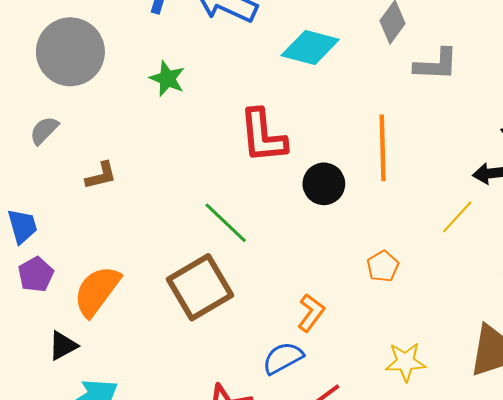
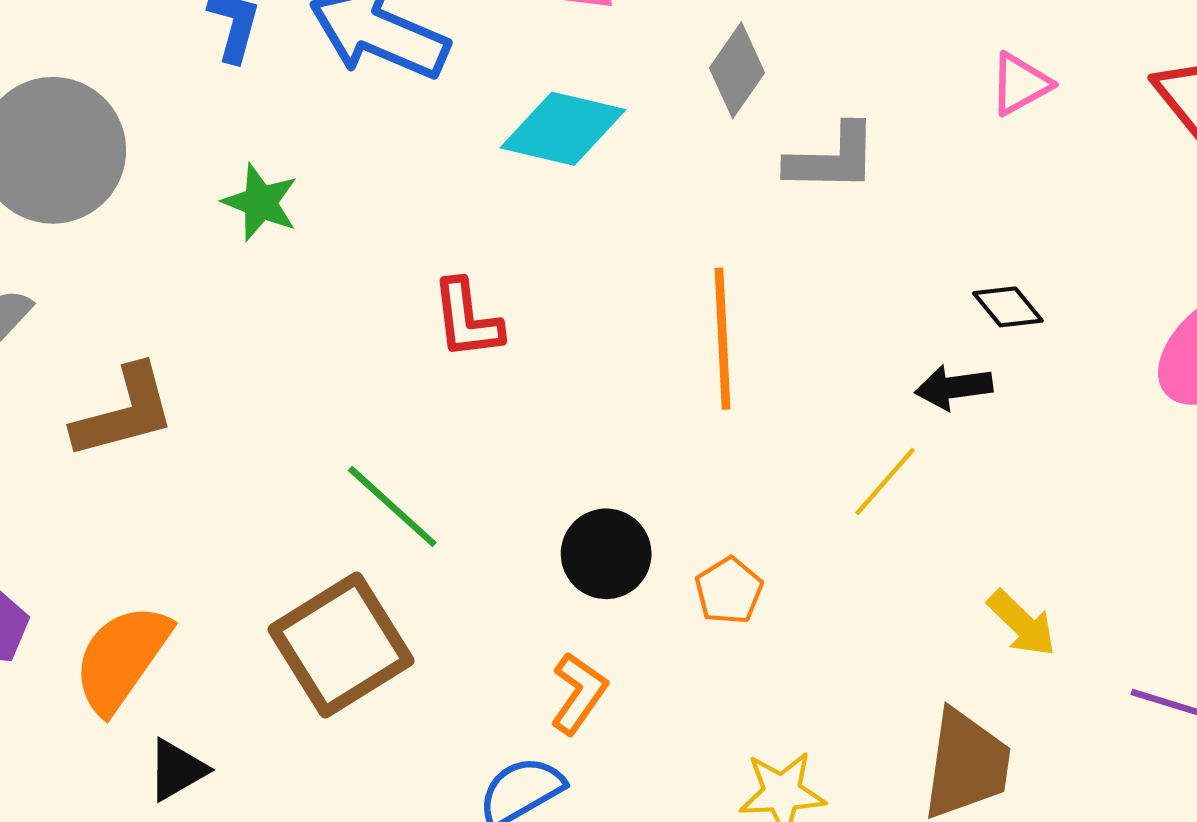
red L-shape: (263, 136) -> (467, 319), size x0.7
brown L-shape: (101, 176) -> (124, 412), size x1.6
black circle: (324, 184) -> (606, 554), moved
black triangle: (63, 346) -> (177, 770), moved

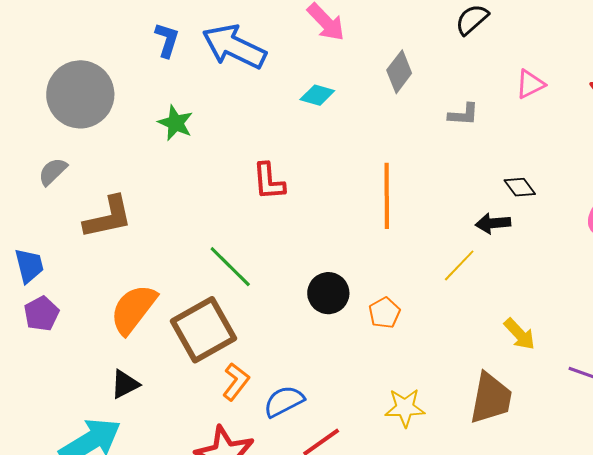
cyan diamond: (563, 129) -> (317, 95), size x0.6
gray L-shape: (832, 158) -> (463, 114), moved, size x0.7
orange semicircle: (122, 658) -> (133, 309), moved
orange L-shape: (579, 693) -> (236, 382), moved

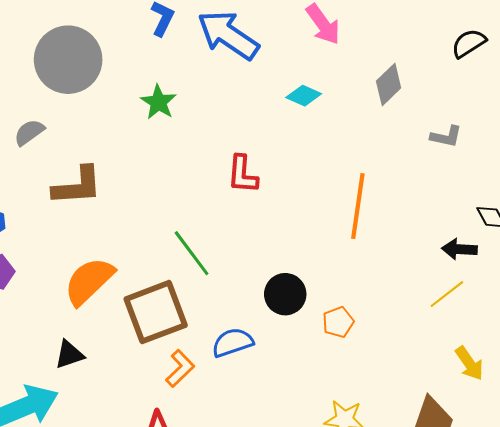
yellow line: (459, 265) -> (447, 294), moved
blue semicircle: (284, 401) -> (233, 342), moved

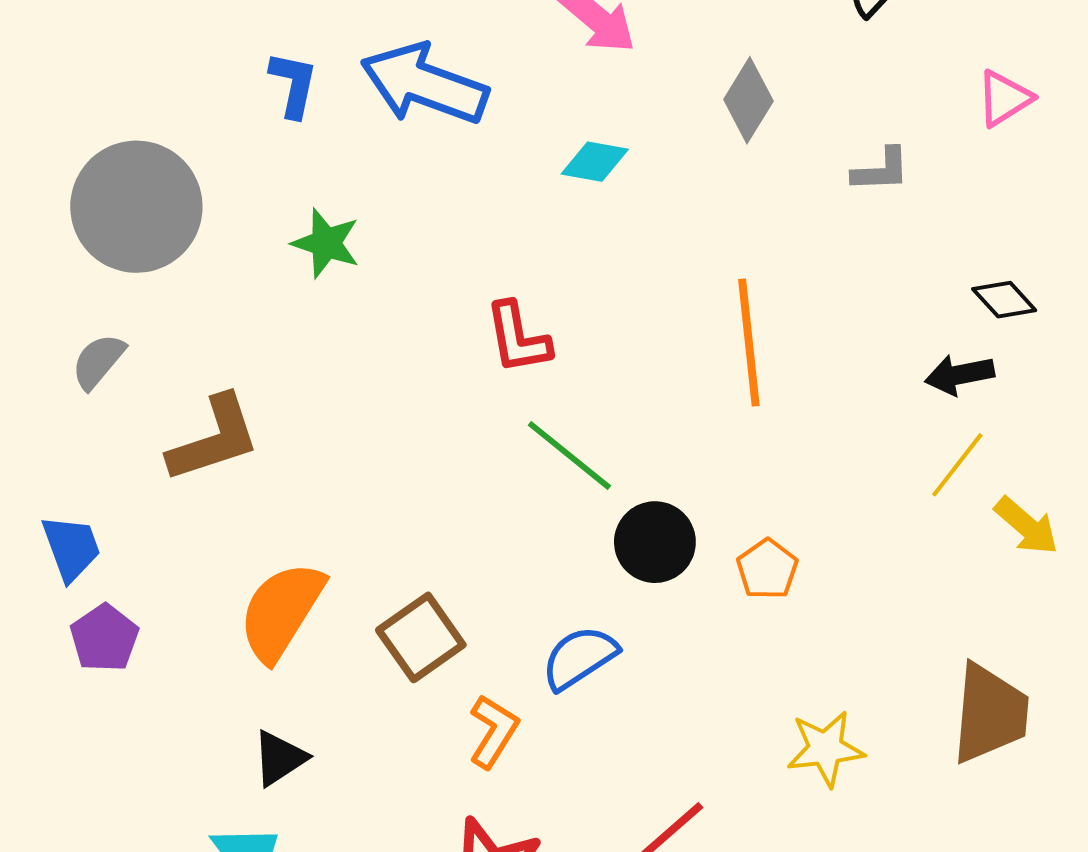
green line: (192, 253) -> (569, 455), moved
brown square: (156, 312) -> (421, 637), size x0.7
yellow arrow: (469, 363) -> (1026, 526), moved

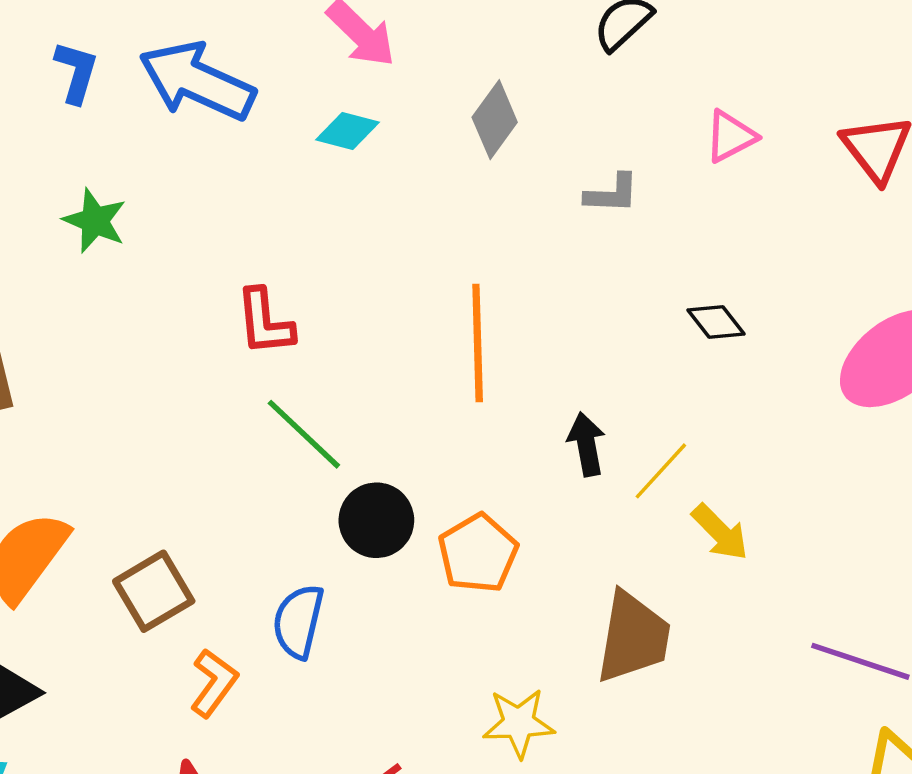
cyan diamond: (595, 162) -> (348, 131), moved
black arrow: (959, 375) -> (586, 444), moved, turned 86
orange pentagon: (767, 569) -> (478, 553), size x1.4
blue semicircle: (579, 658) -> (298, 621), turned -48
brown trapezoid: (990, 713) -> (633, 637), moved

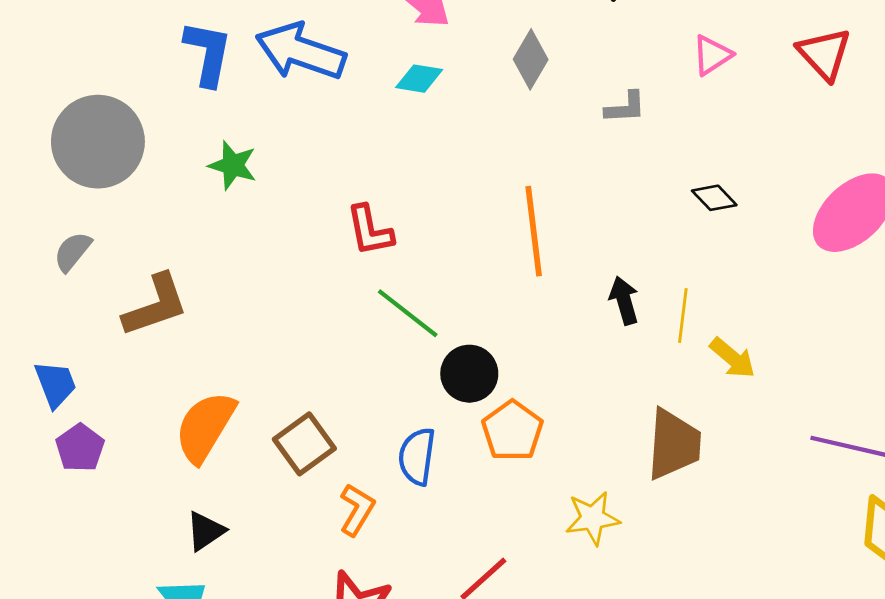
blue L-shape: (76, 72) -> (208, 53), size x1.4
yellow line: (661, 471) -> (683, 316), turned -30
orange pentagon: (478, 553) -> (512, 431), moved

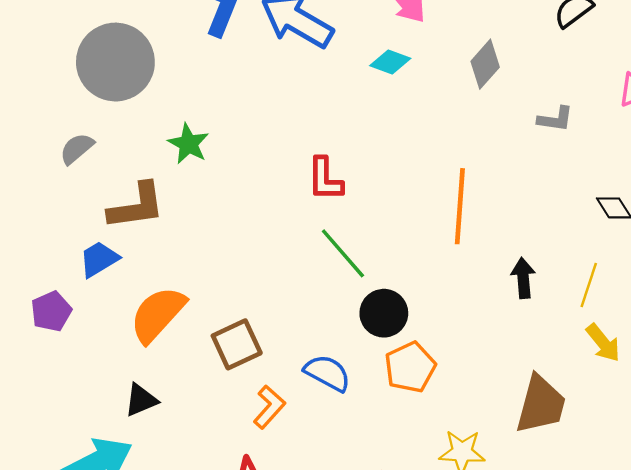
green star: (233, 165) -> (188, 144), moved
yellow line: (683, 316) -> (589, 285), moved
blue trapezoid: (56, 384) -> (99, 259), moved, turned -111
blue semicircle: (417, 456) -> (327, 373), turned 99

